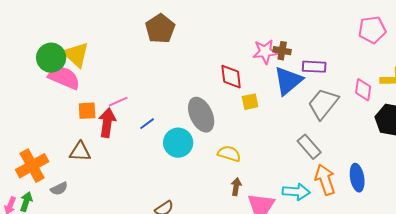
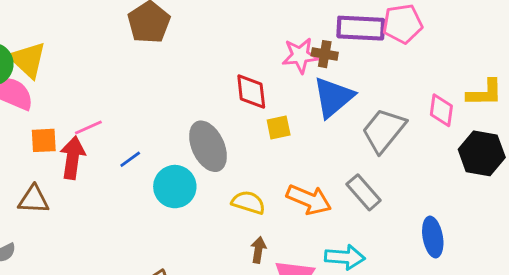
pink pentagon: (372, 30) -> (402, 24), moved
purple rectangle: (314, 67) -> (361, 28), moved, size x1.4
orange arrow: (325, 180) -> (309, 200), moved, turned 132

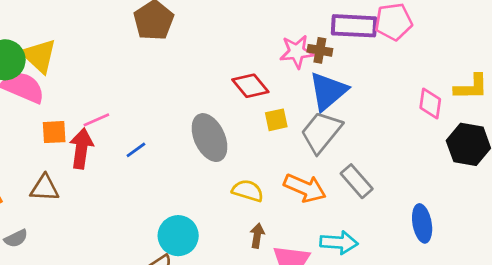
red diamond: (251, 91) -> (250, 86), turned -33
gray trapezoid: (384, 130) -> (321, 132), moved
cyan circle: (175, 187) -> (178, 236), moved

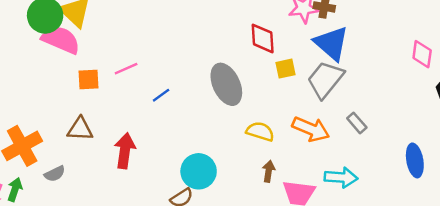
red diamond: (250, 86) -> (263, 38), turned 36
blue triangle: (328, 91) -> (331, 43), turned -39
red arrow: (81, 148) -> (125, 151), moved
gray rectangle: (357, 181) -> (357, 123), size x0.7

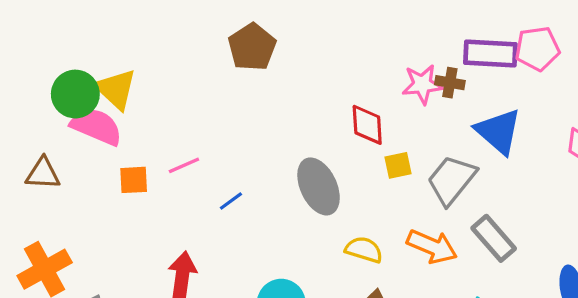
blue triangle: (331, 43) -> (498, 131), moved
gray rectangle: (357, 123) -> (494, 238), size x1.6
brown triangle: (80, 129) -> (43, 173), moved

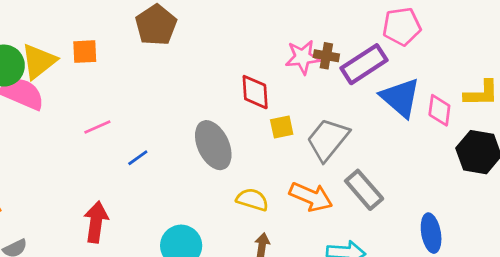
purple rectangle: (490, 54) -> (364, 64), moved, turned -36
yellow triangle: (116, 89) -> (39, 61), turned 39
blue triangle: (498, 131) -> (400, 98), moved
orange square: (134, 180) -> (85, 52), moved

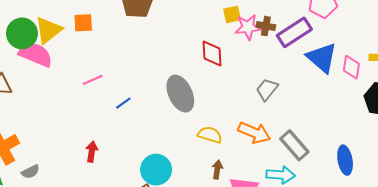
yellow square: (282, 127) -> (232, 14), moved
gray trapezoid: (328, 140) -> (267, 89), size x0.7
gray rectangle: (364, 190) -> (294, 145), moved
red arrow: (96, 222) -> (92, 152), size x0.7

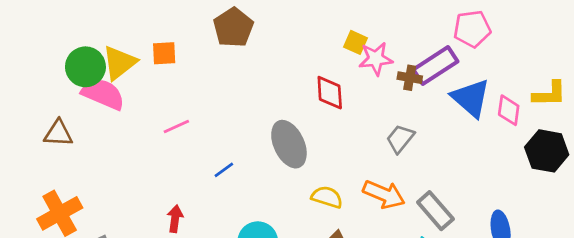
yellow square: (232, 14) -> (355, 42), turned 36
brown cross: (266, 26) -> (410, 78), moved
blue line: (123, 103) -> (224, 170), moved

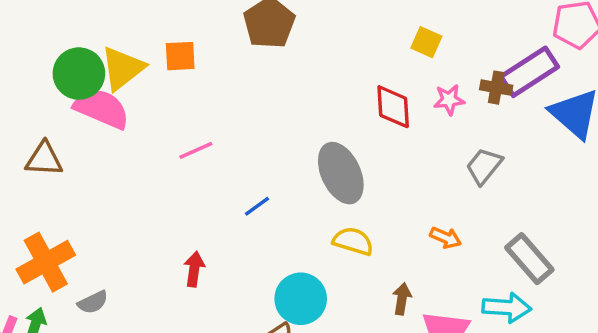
pink star: (376, 59) -> (449, 100), moved, size x0.7
orange arrow: (384, 194) -> (446, 238), moved, size x0.6
yellow semicircle: (327, 197) -> (353, 241), moved

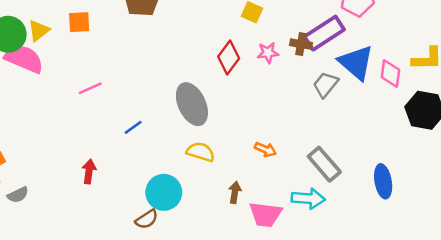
yellow triangle: (123, 68) -> (39, 31), size x0.7
red diamond: (393, 107) -> (229, 58), turned 40
gray trapezoid: (484, 166) -> (325, 85), moved

